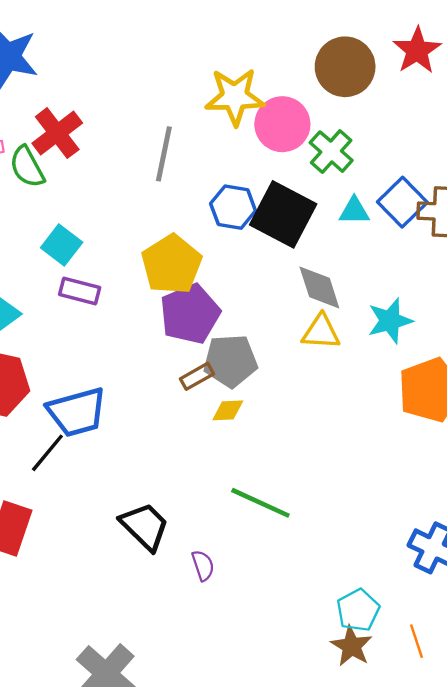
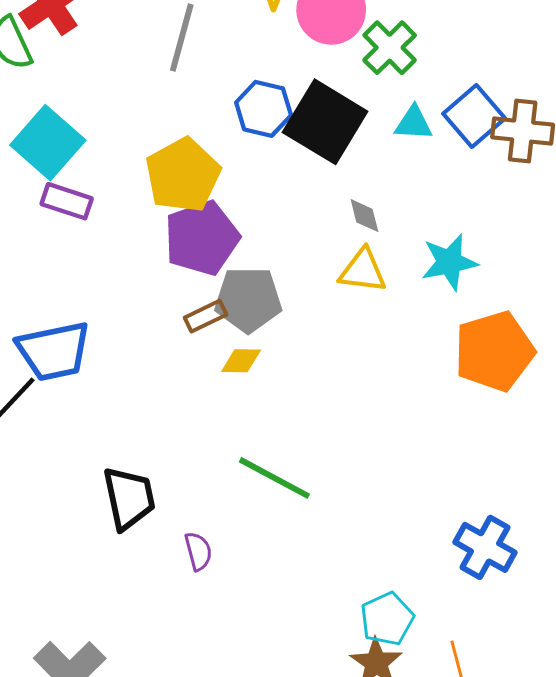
cyan square: (62, 245) -> (48, 143), size x1.4
gray diamond: (319, 288) -> (364, 216), size x0.6
black trapezoid: (145, 526) -> (129, 498), turned 30

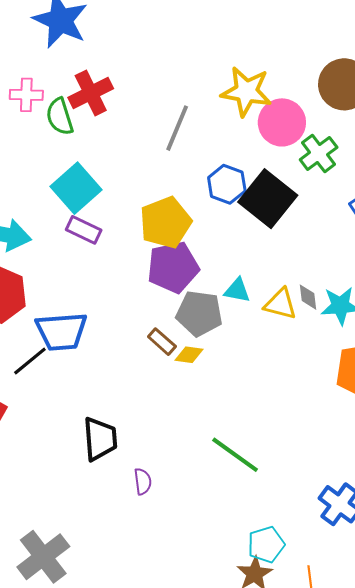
cyan triangle: (414, 123) -> (237, 290), moved
gray diamond: (364, 216) -> (308, 297), moved
brown rectangle: (206, 316) -> (162, 342), moved, turned 60
green line: (274, 478) -> (235, 455), moved

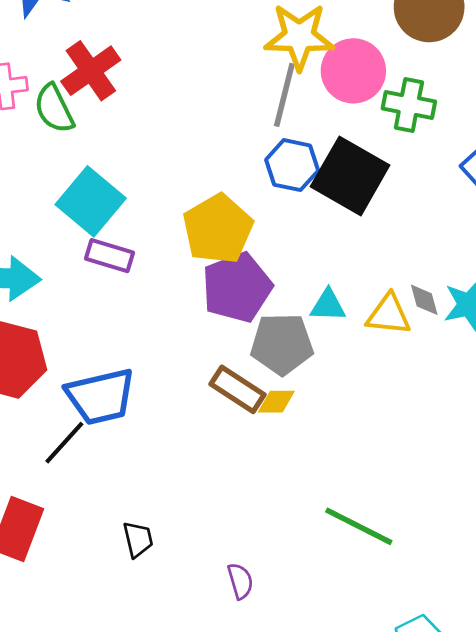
gray line: (177, 128) -> (284, 95), moved
green cross: (319, 153) -> (409, 105), turned -33
brown rectangle: (162, 342) -> (237, 389), size x1.4
black trapezoid: (100, 439) -> (138, 539), moved, size x0.6

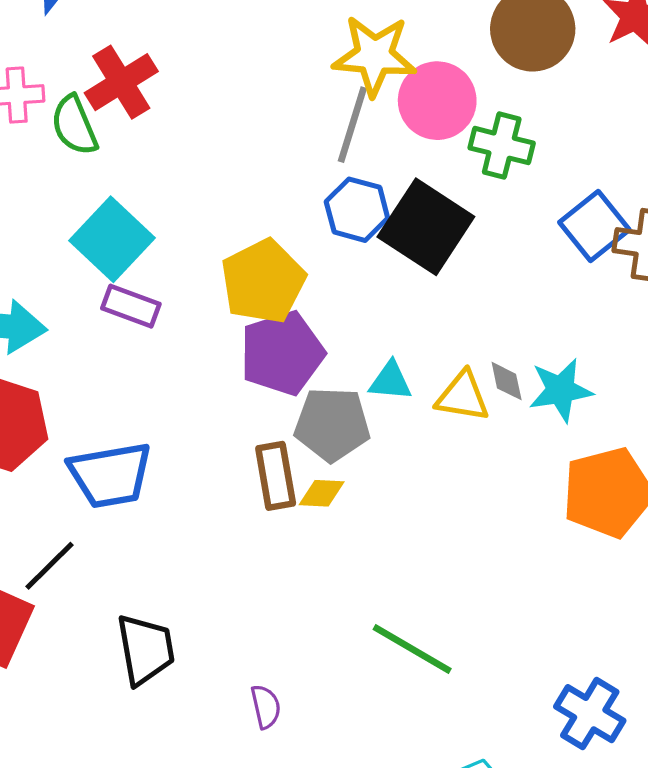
brown rectangle: (237, 389) -> (276, 476), turned 44
black line: (64, 443) -> (49, 566), moved
black trapezoid: (138, 539) -> (145, 649), size x1.6

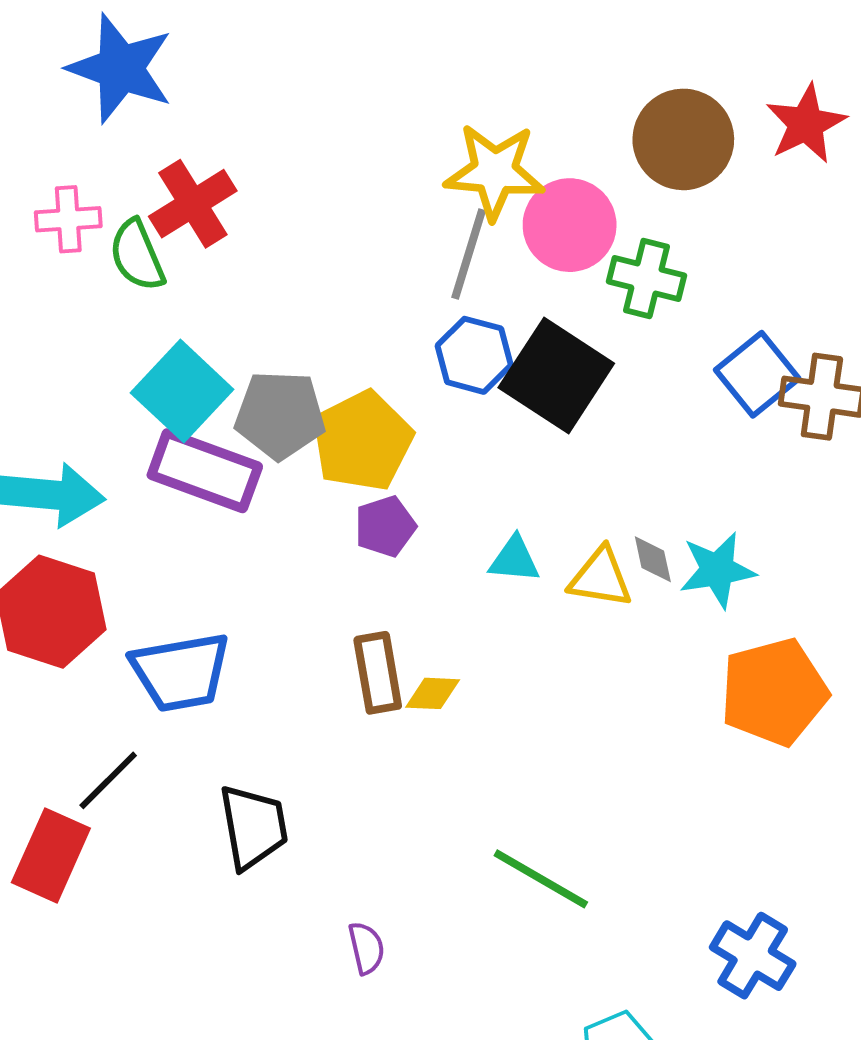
purple rectangle: (131, 306) -> (205, 471), size x1.6
purple pentagon: (282, 353) -> (385, 526), size x0.6
gray pentagon: (332, 424) -> (280, 415), moved
black trapezoid: (145, 649) -> (253, 827), moved

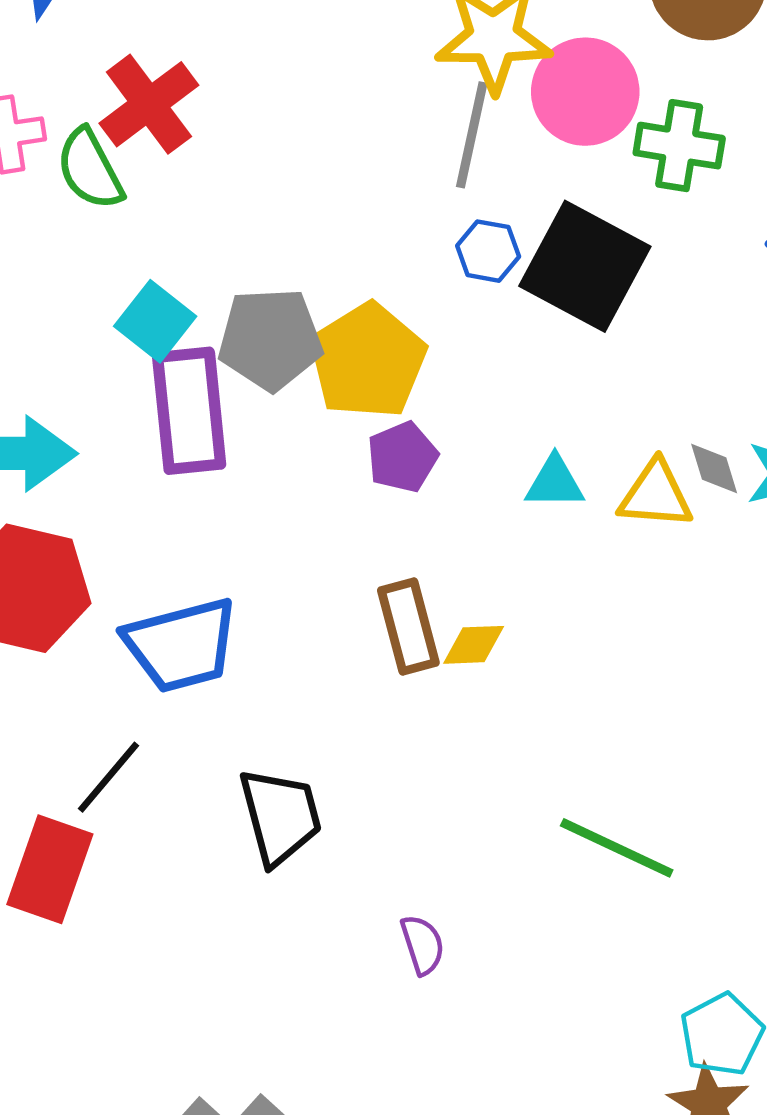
blue hexagon: (474, 355) -> (488, 251), size x0.7
cyan square: (182, 391) -> (155, 321), size x0.7
purple rectangle: (205, 471) -> (189, 411), turned 69

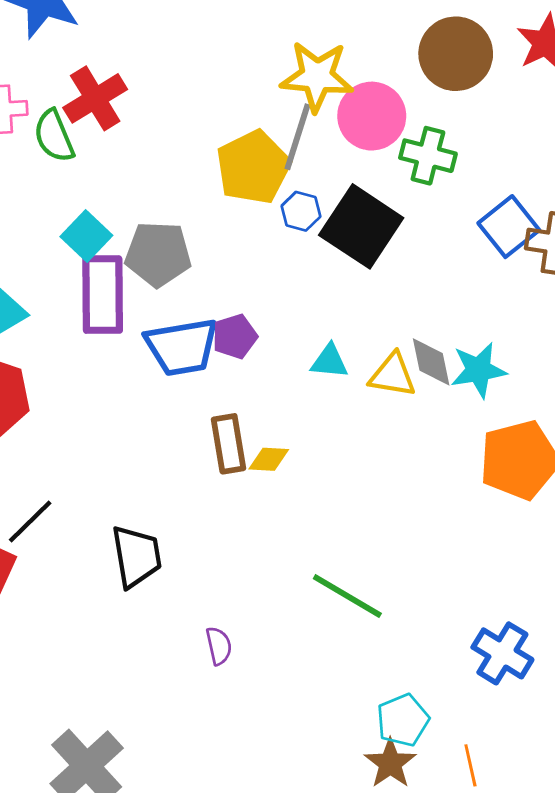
yellow pentagon: (368, 361) -> (253, 167), moved
gray diamond: (714, 468) -> (431, 362), size x1.4
blue trapezoid: (181, 645) -> (182, 347), moved

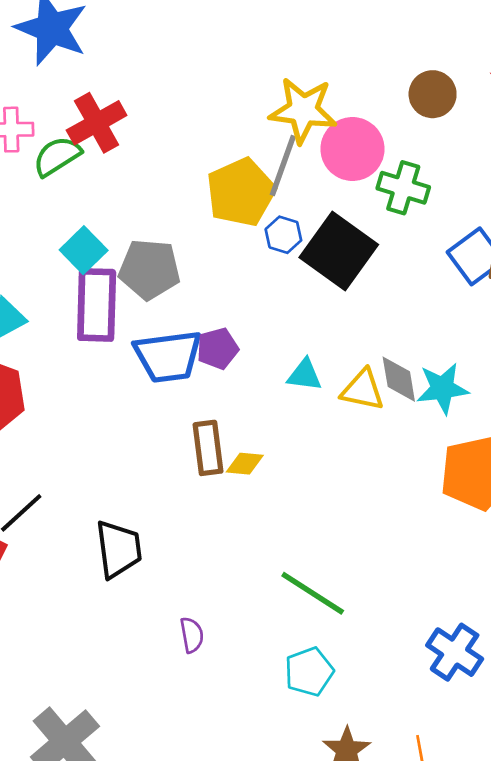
brown circle: (456, 54) -> (433, 94), size x0.7
green semicircle: (54, 136) -> (57, 156), turned 78
cyan pentagon: (403, 720) -> (309, 672), moved

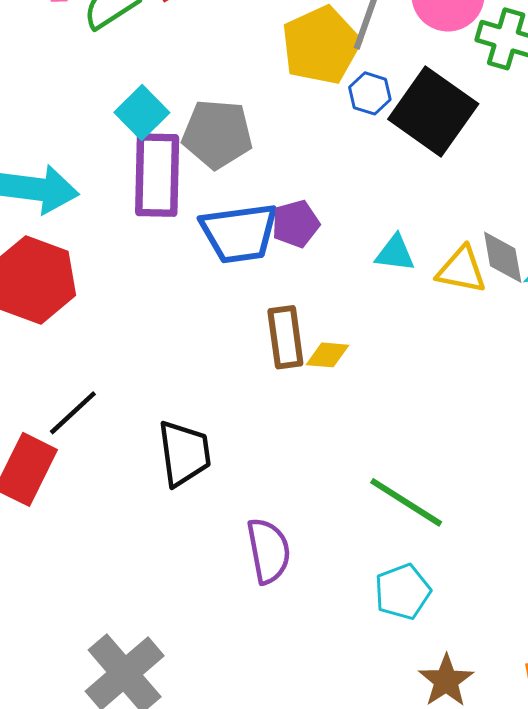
purple semicircle: (192, 635) -> (268, 551), size x1.6

